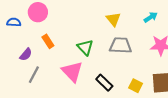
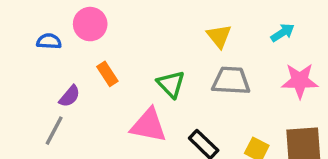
pink triangle: (72, 72) -> (149, 125), turned -35
gray line: (34, 75) -> (54, 131), moved

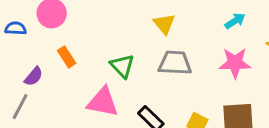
cyan arrow: (283, 33) -> (235, 21), moved

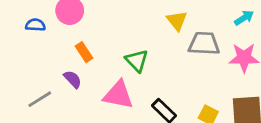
gray trapezoid: (175, 63) -> (204, 43), moved
purple semicircle: (34, 76) -> (73, 79), moved, turned -84
gray line: (20, 107) -> (40, 99), turned 30

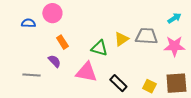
yellow triangle: (177, 21) -> (121, 39), moved, turned 35
green triangle: (137, 61) -> (99, 48), turned -30
gray line: (40, 99) -> (31, 75), turned 36

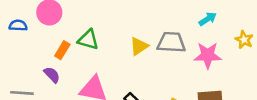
orange rectangle: (62, 42) -> (62, 50), turned 64
green triangle: (99, 48) -> (88, 40), moved

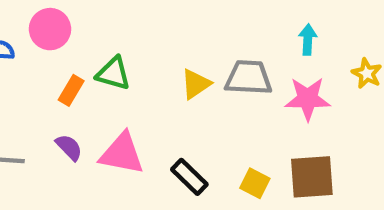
cyan arrow: (208, 19) -> (308, 40), turned -54
purple semicircle: (52, 75) -> (69, 147), moved

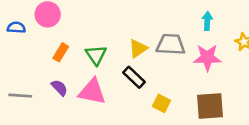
green triangle: (113, 73) -> (96, 55), moved, turned 40
black rectangle: (189, 177) -> (134, 77), moved
yellow square: (255, 183) -> (161, 103), moved

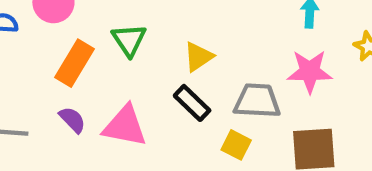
gray trapezoid: (171, 45) -> (257, 101), moved
orange rectangle: (61, 52) -> (74, 63), size x1.5
green triangle: (96, 55) -> (129, 40), moved

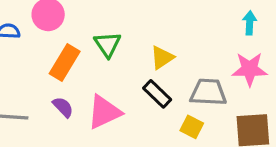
pink triangle: (125, 126) -> (104, 112), turned -36

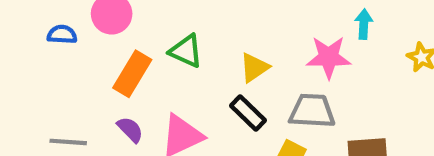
green triangle: (108, 44) -> (186, 51), turned -32
pink star: (250, 69) -> (329, 57), moved

